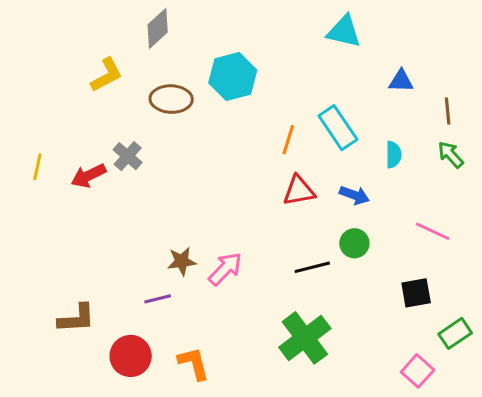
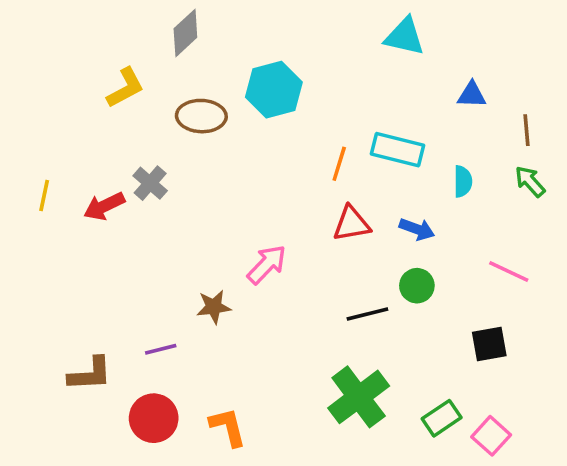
cyan rectangle: (338, 128) -> (397, 150), turned -42
pink arrow: (225, 269) -> (267, 264), moved
purple line: (158, 299) -> (161, 349), moved
green rectangle: (455, 333) -> (442, 418), moved

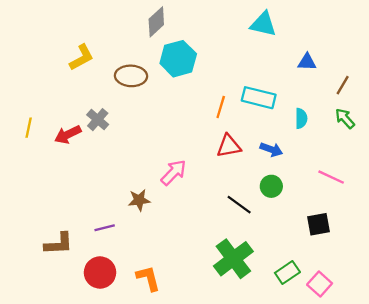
gray diamond: (185, 33) -> (156, 22), moved
brown line: (526, 130) -> (343, 85), turned 36
black line: (367, 314) -> (239, 205), turned 50

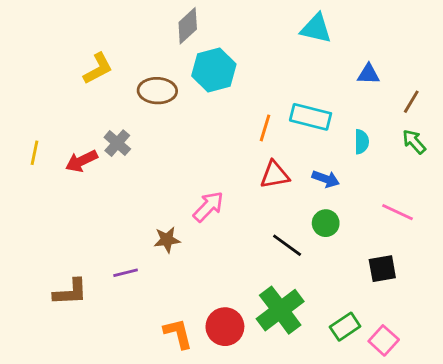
red circle: (100, 272) -> (225, 327), moved

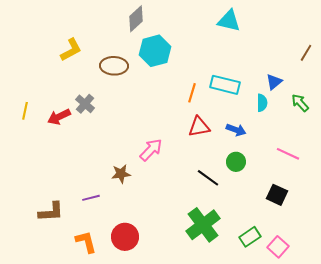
blue triangle: (368, 74) -> (274, 82), moved, turned -42
brown line: (411, 102) -> (306, 53), moved
black square: (382, 269) -> (277, 195), turned 35
red circle: (225, 327) -> (125, 237), moved
orange L-shape: (178, 334) -> (86, 242), moved

